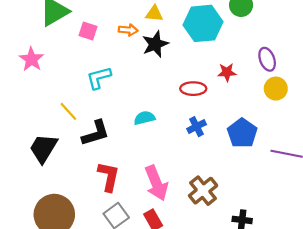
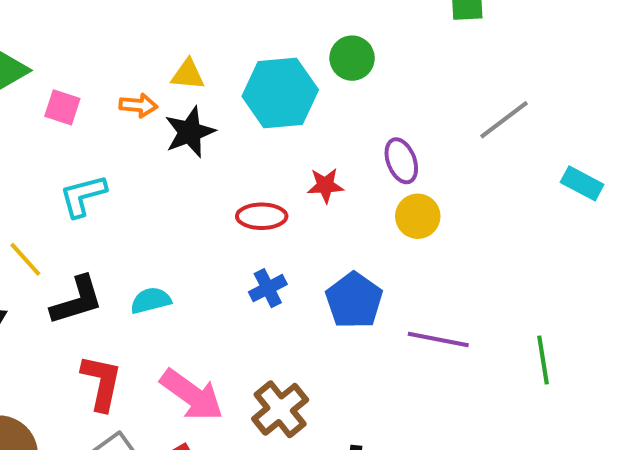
cyan semicircle: (144, 118) -> (151, 300), moved
pink arrow: (156, 183) -> (192, 395), turned -32

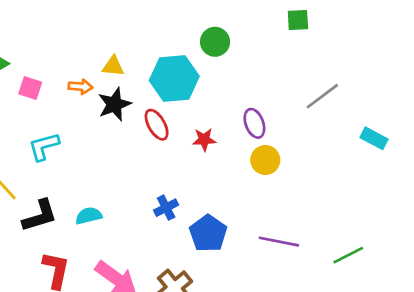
green circle: (352, 58) -> (215, 42), moved
red ellipse: (262, 216) -> (157, 125), moved, turned 60
blue pentagon: (354, 300) -> (208, 233), moved
green line: (543, 360) -> (348, 255), turned 72

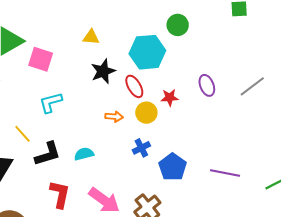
yellow triangle: (113, 66) -> (91, 37), moved
orange arrow: (80, 87) -> (114, 117), moved
pink square: (30, 88) -> (41, 59), size x1.4
gray line: (322, 96) -> (252, 86), moved
yellow circle: (265, 160) -> (146, 113), moved

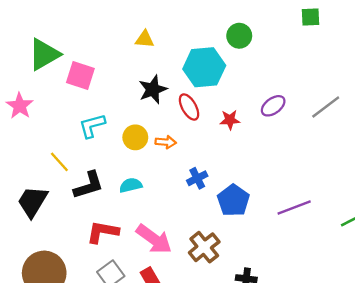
yellow triangle: (91, 37) -> (145, 39), moved
purple ellipse: (207, 85) -> (273, 106), turned 75
yellow circle: (146, 113) -> (135, 137), moved
purple line: (225, 173) -> (294, 207), turned -32
red L-shape: (60, 194) -> (103, 232), turned -92

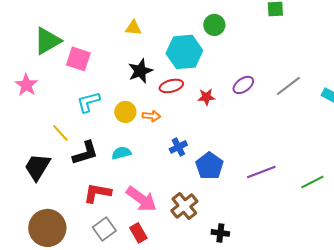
red ellipse: (189, 107) -> (171, 86), turned -75

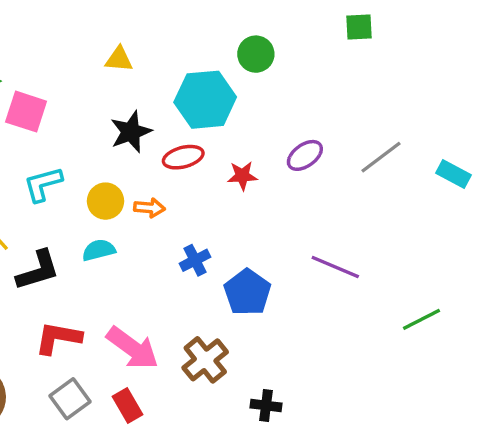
cyan semicircle: (121, 153) -> (99, 250), moved
purple line: (261, 172) -> (335, 267), moved, turned 44

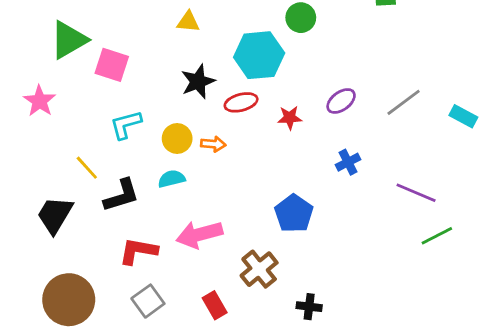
blue cross: (195, 260) -> (348, 162), moved
purple line: (335, 267) -> (416, 193), moved
pink arrow: (133, 348) -> (199, 234), moved, turned 129
red rectangle: (127, 406) -> (215, 305), moved

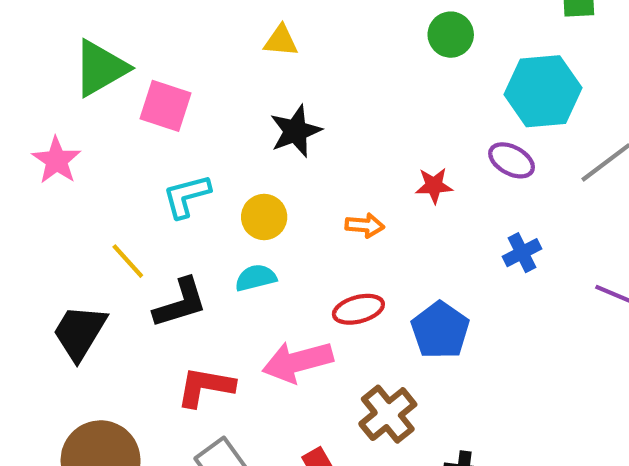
cyan hexagon: (259, 55) -> (543, 91), moved
purple ellipse: (341, 101) -> (512, 160), turned 64
red ellipse: (241, 102) -> (358, 309), moved
orange arrow: (213, 144) -> (365, 225), moved

